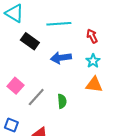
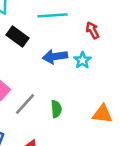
cyan star: (93, 61) -> (82, 60), moved
orange triangle: (94, 85) -> (102, 114), moved

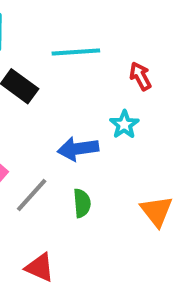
blue arrow: (55, 57) -> (78, 149), moved
orange triangle: (102, 114) -> (157, 211), turned 45

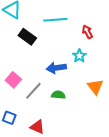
green semicircle: (82, 203) -> (58, 95), turned -80
orange triangle: (157, 211) -> (95, 87), moved

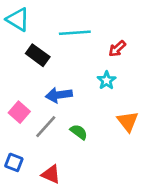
red arrow: (87, 32) -> (117, 49), turned -104
blue arrow: (56, 68) -> (59, 95), moved
green semicircle: (58, 95) -> (79, 132), turned 32

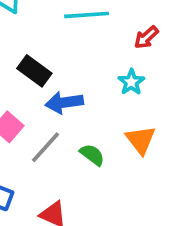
black rectangle: (38, 55) -> (34, 71), moved
orange triangle: (128, 121) -> (141, 140), moved

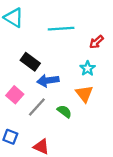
orange triangle: (141, 140) -> (84, 94), moved

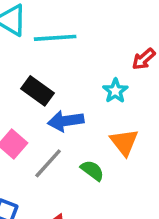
cyan line: (61, 29) -> (55, 38), moved
cyan star: (88, 68) -> (115, 91), moved

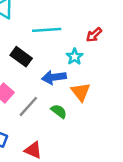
cyan line: (55, 38) -> (47, 30), moved
blue arrow: (66, 121) -> (54, 77), moved

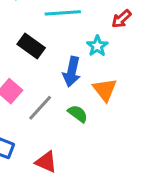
blue arrow: (54, 77) -> (72, 72), turned -70

